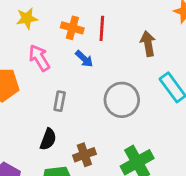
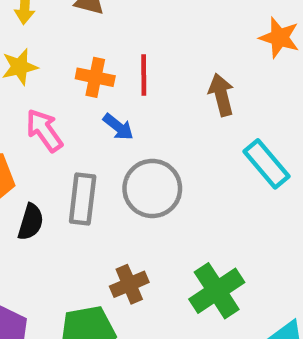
gray circle: (122, 100) -> (152, 188), moved
gray rectangle: (60, 101) -> (83, 199), size x1.5
black semicircle: (48, 139) -> (31, 222), moved

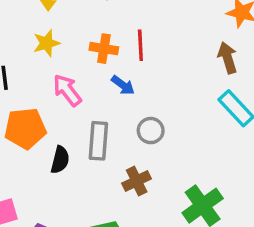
brown arrow: (221, 95) -> (227, 58), moved
gray circle: (152, 188) -> (151, 131), size x0.6
brown cross: (129, 284) -> (137, 181), moved

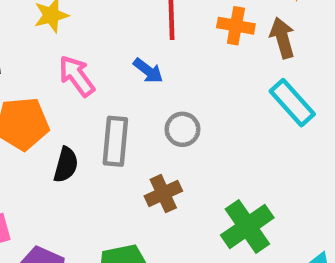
orange cross: (104, 49) -> (236, 26), moved

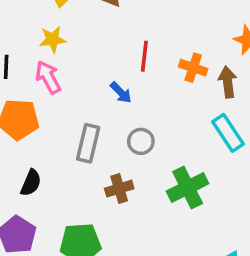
pink arrow: (77, 76) -> (48, 77), moved
black semicircle: (66, 165) -> (31, 183), moved
green cross: (247, 226) -> (188, 187), moved

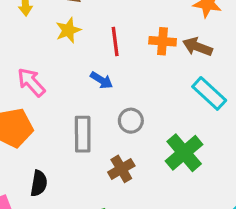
yellow star: (53, 39) -> (68, 30), moved
brown arrow: (228, 82) -> (197, 47), turned -48

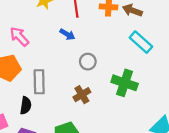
gray rectangle: (83, 134) -> (39, 82), moved
green cross: (184, 153) -> (125, 83), turned -30

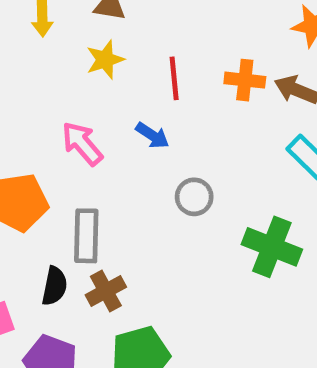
pink arrow: (19, 37) -> (82, 143), moved
brown cross: (82, 95) -> (106, 291), moved

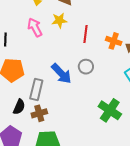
blue arrow: (152, 135) -> (61, 74), moved, size x1.6
pink arrow: (82, 143) -> (35, 27), moved
gray circle: (194, 197) -> (86, 67), moved

